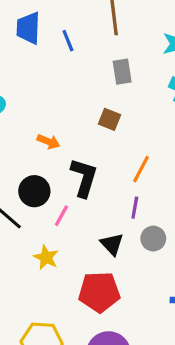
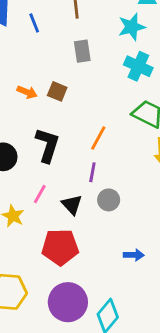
brown square: (110, 119) -> (57, 91), moved
orange arrow: (48, 142) -> (27, 92), moved
pink line: (61, 216) -> (40, 194), moved

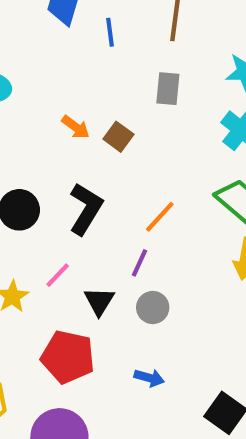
blue arrow: (134, 255) -> (149, 378), moved

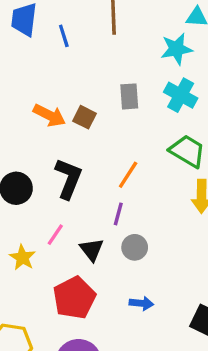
gray rectangle: (168, 89) -> (129, 96), moved
orange arrow: (76, 127) -> (49, 115), size x1.4
red pentagon: (68, 357) -> (74, 298), turned -30

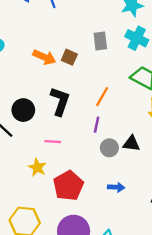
pink line: (55, 235) -> (53, 142), turned 63
black triangle: (92, 250) -> (131, 144), moved, turned -42
yellow star: (22, 258) -> (37, 167), moved

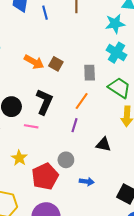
gray rectangle: (100, 41) -> (90, 73), moved
pink line: (53, 142) -> (31, 126), moved
gray circle: (109, 148) -> (66, 160), moved

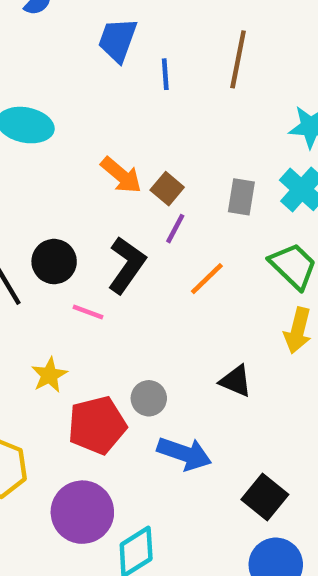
gray rectangle: (90, 73) -> (241, 197), moved
purple line: (75, 125) -> (175, 229), moved
blue arrow: (87, 182) -> (184, 454), size x1.6

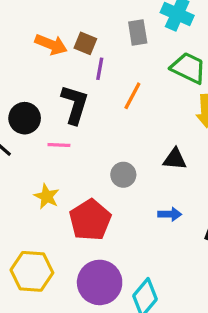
gray circle: (149, 398) -> (123, 175), moved
blue arrow: (184, 454) -> (170, 214), moved, size x0.6

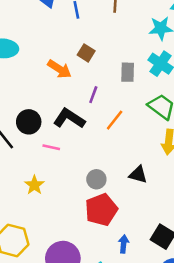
brown square: (85, 43) -> (86, 53), moved
black L-shape: (75, 104) -> (69, 118), turned -84
blue arrow: (170, 214) -> (124, 244), moved, turned -96
red pentagon: (90, 220) -> (101, 210), moved

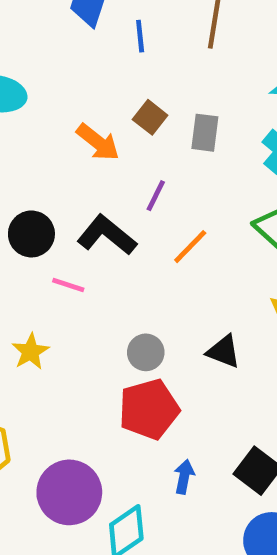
gray rectangle: (128, 72) -> (205, 133), moved

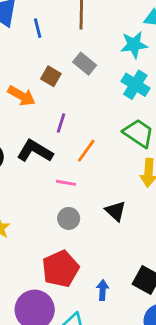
gray rectangle: (205, 133) -> (85, 64), moved, turned -50
pink line: (68, 285) -> (66, 183), moved
black triangle: (224, 351) -> (116, 211), turned 30
red pentagon: (149, 409) -> (60, 269), moved

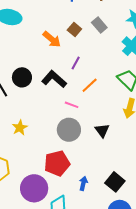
gray circle: (69, 218) -> (69, 130), size x1.5

